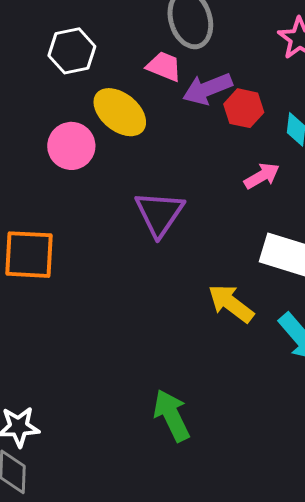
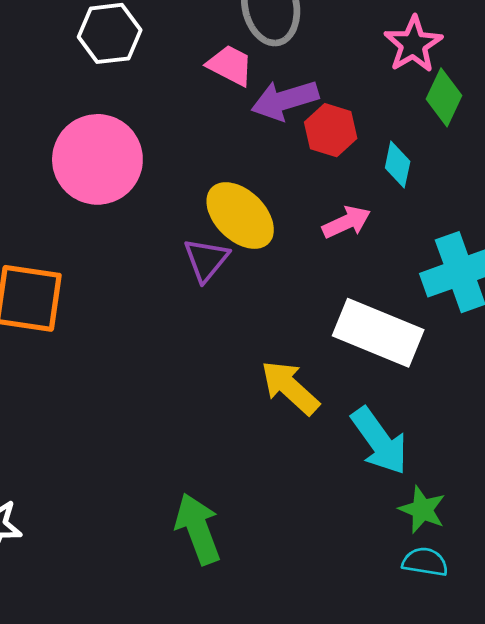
yellow ellipse: (120, 112) -> (240, 216), moved
pink circle: (71, 146) -> (97, 159), size x1.4
purple triangle: (159, 214) -> (206, 260), size x0.7

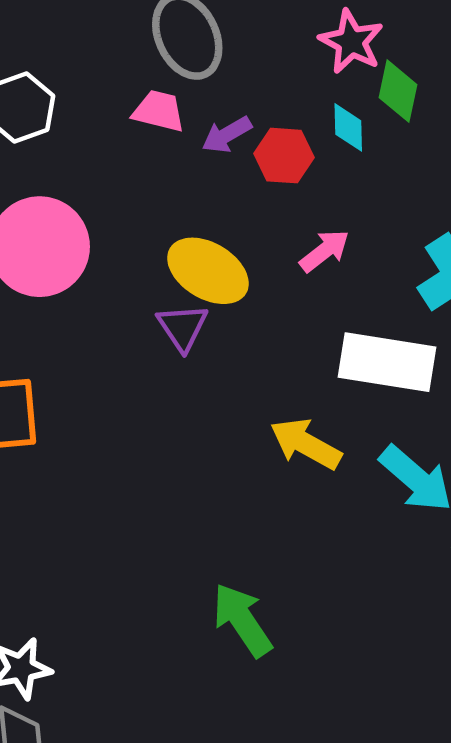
purple arrow: (285, 100) -> (227, 135), size x0.7
cyan diamond: (398, 165) -> (348, 127), moved

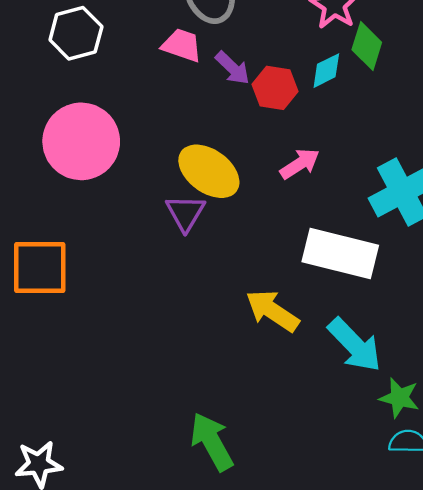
cyan diamond: (348, 127) -> (326, 71), turned 60
purple arrow: (227, 135) -> (232, 68), turned -111

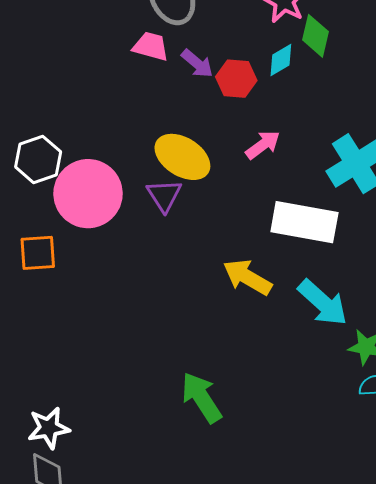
white hexagon: (76, 33) -> (38, 159), moved
pink circle: (81, 141) -> (88, 194), moved
orange square: (40, 268) -> (38, 253), size x0.7

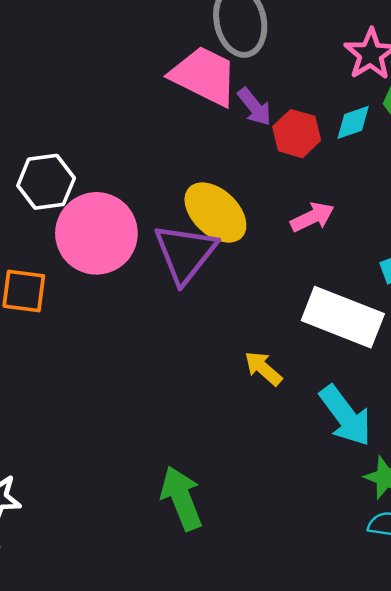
pink trapezoid: (151, 46) -> (204, 76), size x1.6
purple triangle: (164, 195) -> (185, 253), size x1.5
yellow arrow: (247, 277) -> (263, 368), size x0.7

